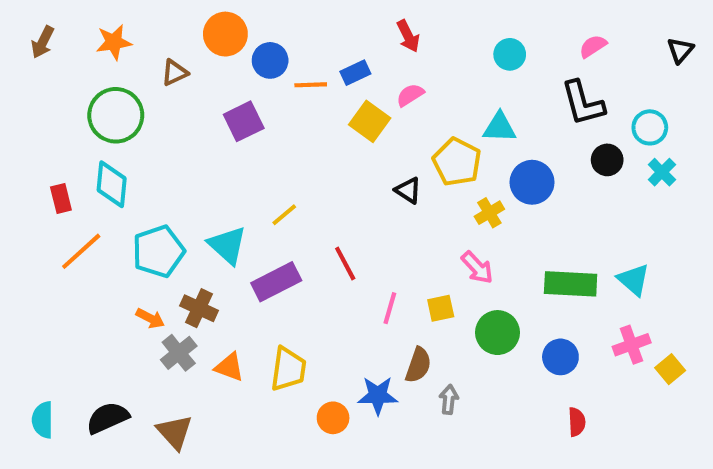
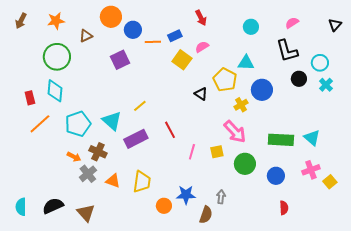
pink arrow: (477, 268) -> (235, 132), size x1.4
brown semicircle: (418, 365) -> (206, 215), moved

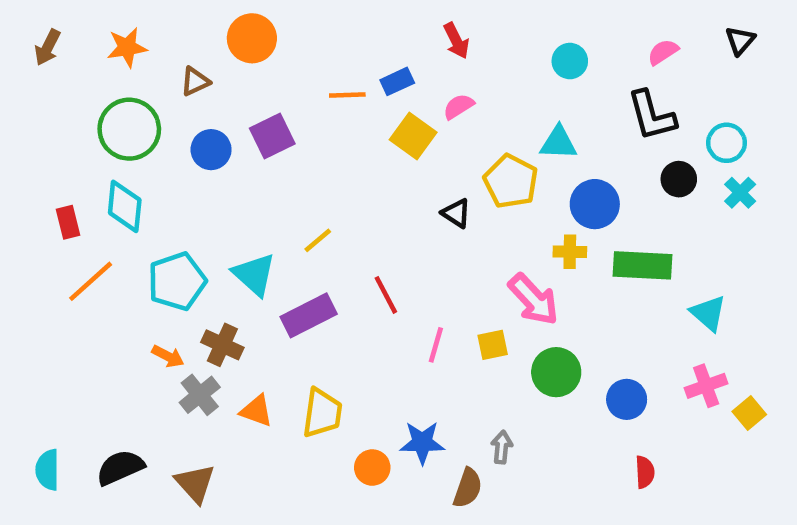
black triangle: (335, 25) -> (740, 41), moved
blue circle: (133, 30) -> (211, 150), moved
yellow cross: (241, 105) -> (570, 252), moved, turned 32
green rectangle: (281, 140) -> (642, 265), moved

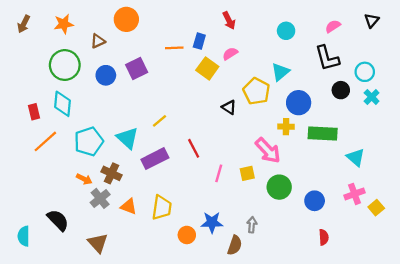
blue rectangle: (397, 81) -> (199, 41), turned -49
cyan triangle: (558, 143) -> (280, 72), turned -42
black semicircle: (120, 468) -> (58, 220), moved, turned 70

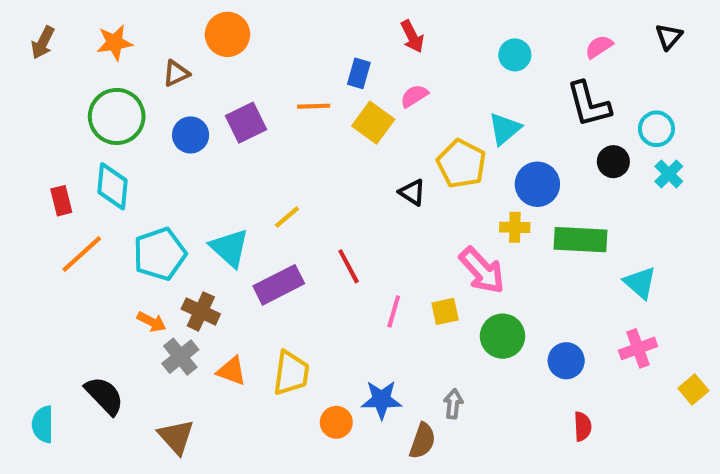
orange line: (174, 48) -> (314, 106), moved
yellow square: (376, 208) -> (693, 389), moved

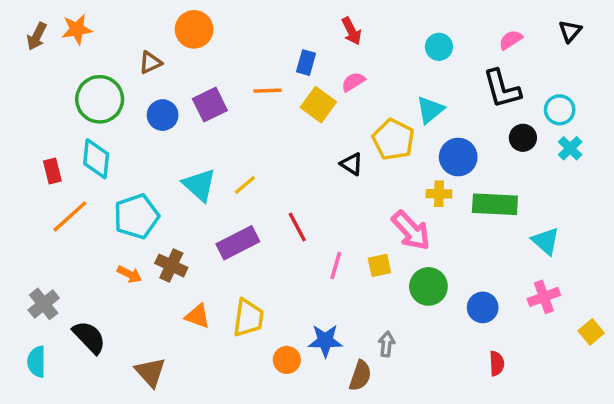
orange star: (115, 43) -> (77, 29), moved
cyan triangle: (230, 248) -> (199, 185), moved
gray cross: (180, 357) -> (44, 304), moved

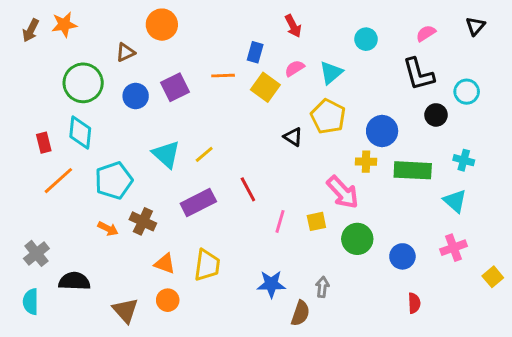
cyan triangle: (430, 110) -> (331, 73), moved
cyan cross: (570, 148) -> (464, 160), moved, turned -30
black semicircle: (89, 337) -> (74, 281), turned -44
orange circle: (287, 360) -> (168, 300), moved

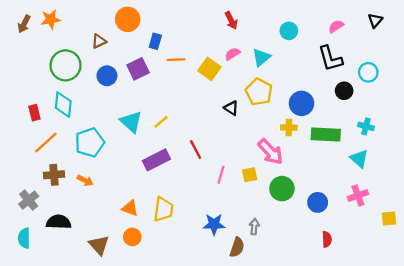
blue rectangle: (255, 52) -> (155, 41), moved
brown cross: (143, 221) -> (54, 175), moved, turned -30
yellow square: (493, 277) -> (389, 219), turned 35

